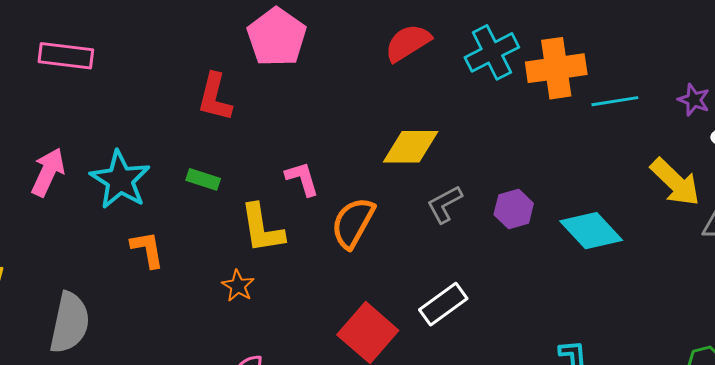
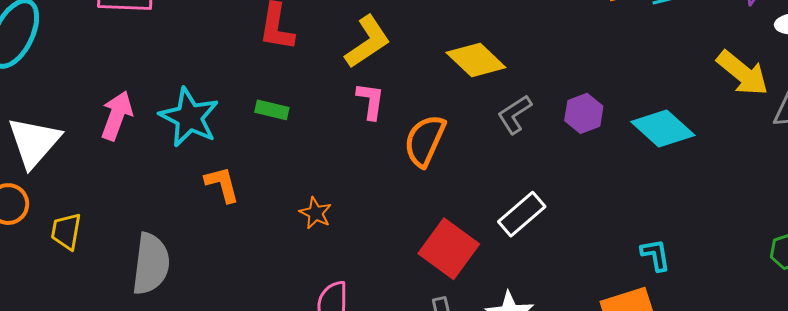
yellow diamond: (411, 147) -> (476, 60), turned 48
pink L-shape: (302, 179) -> (370, 101), turned 30
yellow L-shape: (262, 228) -> (368, 42), moved, turned -110

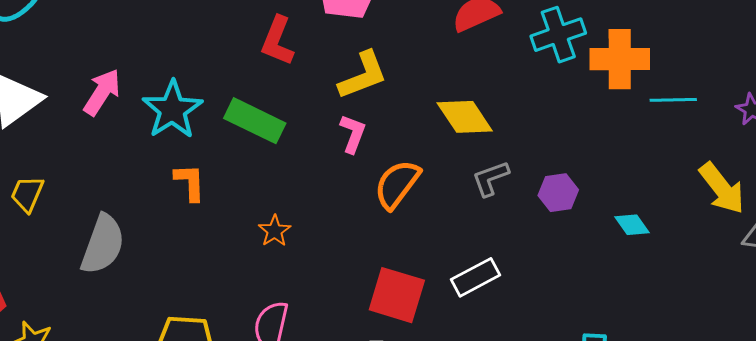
green rectangle: (272, 110) -> (255, 121), size x1.8
cyan diamond: (663, 128) -> (632, 225), size x0.6
red square: (449, 249) -> (397, 295), turned -32

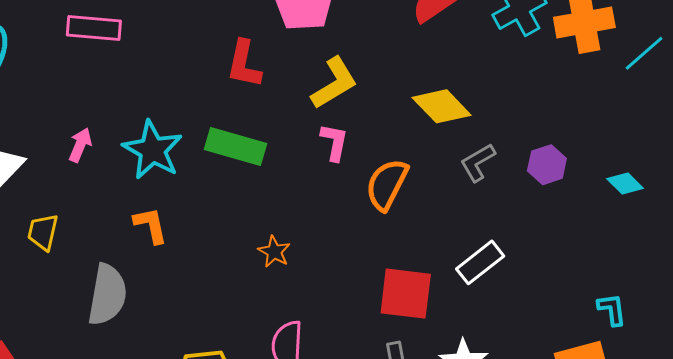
pink arrow: (102, 92) -> (80, 145), size x0.7
cyan line: (673, 100) -> (644, 53), turned -30
orange L-shape: (190, 182) -> (151, 225), moved
yellow trapezoid: (27, 194) -> (43, 232), moved

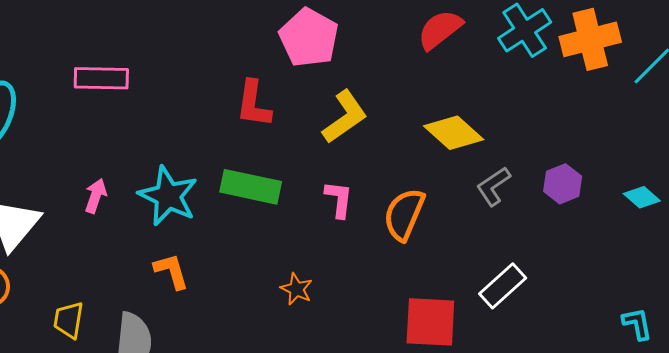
pink L-shape: (334, 142) -> (339, 199), moved
yellow trapezoid: (43, 232) -> (69, 320), moved

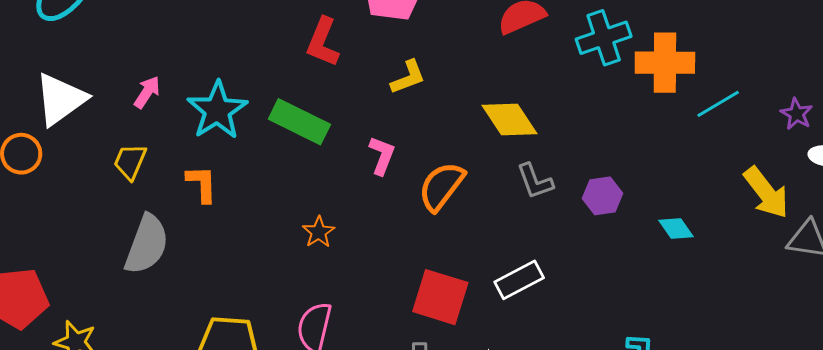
yellow L-shape: (345, 117) -> (408, 77), size x0.7
gray L-shape: (493, 186) -> (535, 181), turned -90
yellow trapezoid: (69, 320) -> (130, 162), moved

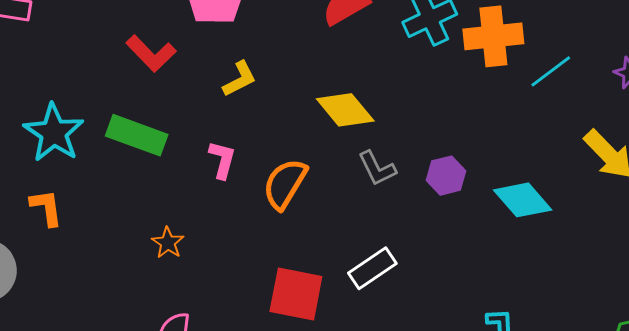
red L-shape: (323, 42) -> (151, 53), turned -60
cyan diamond: (676, 228) -> (523, 200), size x1.6

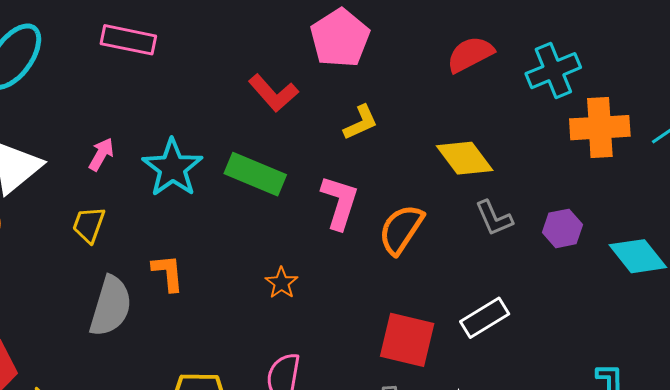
orange cross: (493, 36) -> (600, 128), moved
pink L-shape: (222, 160) -> (340, 202), size x1.4
orange L-shape: (46, 208) -> (168, 273), moved

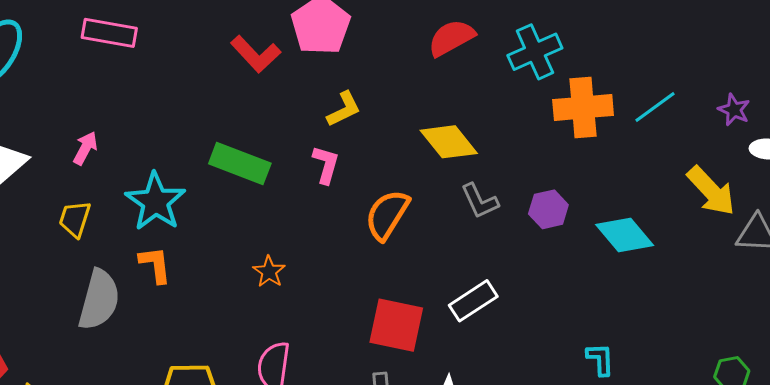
red L-shape: (273, 93) -> (256, 54), moved
cyan star: (172, 168) -> (155, 202), moved
pink L-shape: (340, 202) -> (326, 165), moved, size x0.7

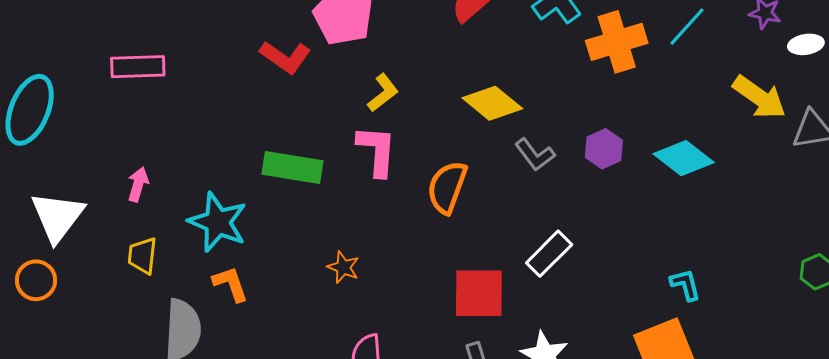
pink L-shape: (326, 165) -> (377, 151), size x1.4

